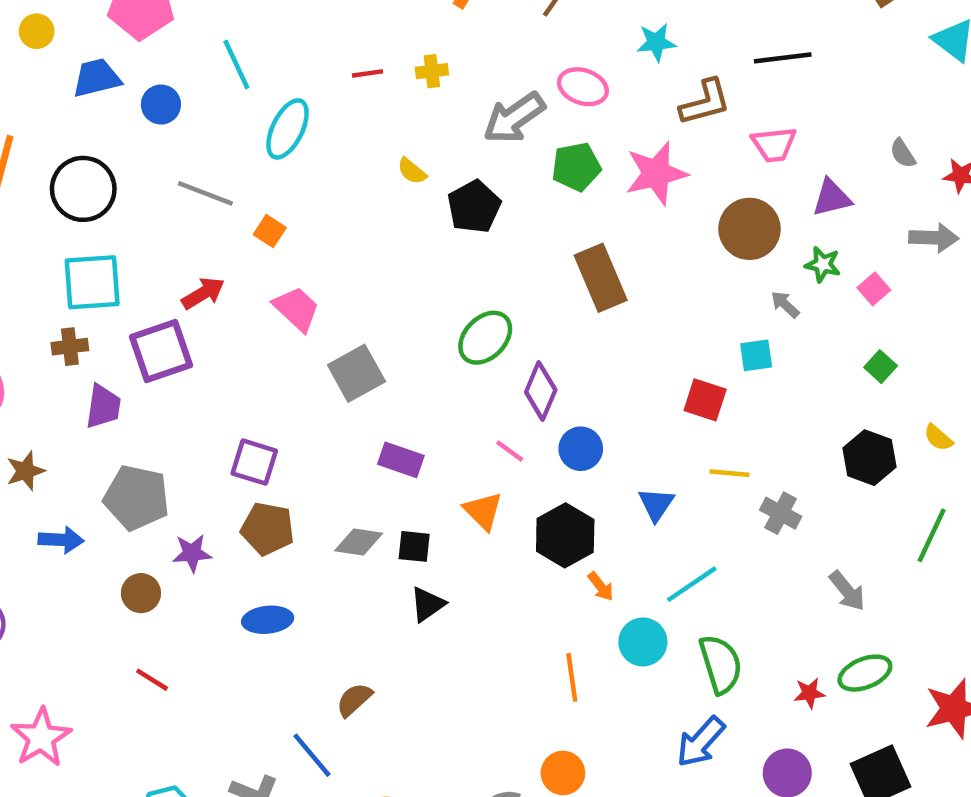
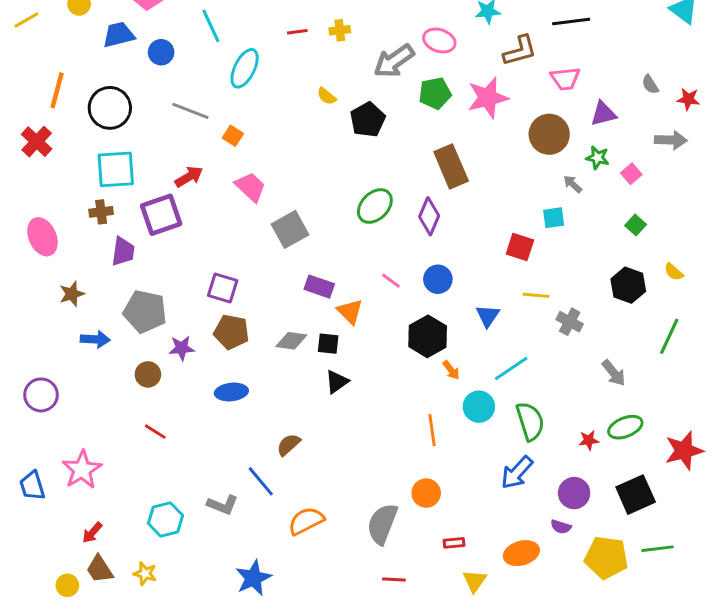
purple diamond: (541, 391) -> (429, 216), moved
orange triangle: (483, 511) -> (350, 311), moved

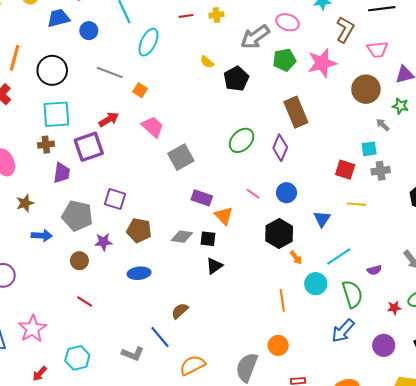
brown L-shape: (520, 51) -> (345, 30), turned -45
purple square: (223, 288) -> (115, 199), moved
gray cross: (570, 322) -> (381, 171), moved, turned -36
cyan hexagon: (165, 519) -> (77, 358), moved
purple semicircle: (561, 527) -> (374, 270), moved, turned -32

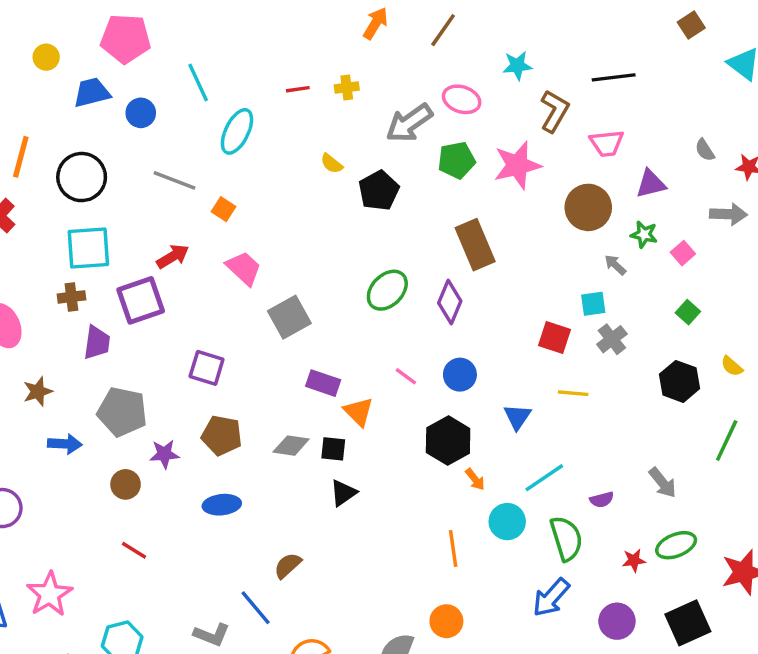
gray cross: (381, 171) -> (612, 339), turned -30
purple square: (115, 199) -> (207, 368), moved

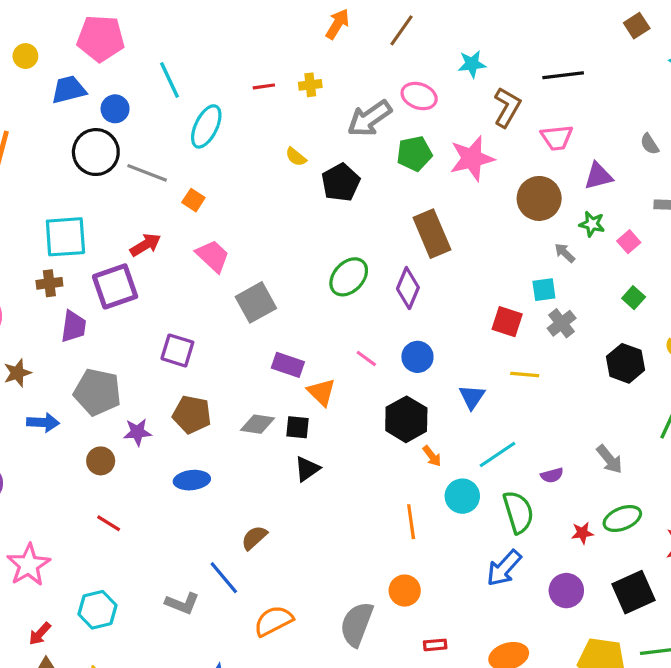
black circle: (82, 177) -> (96, 152), moved

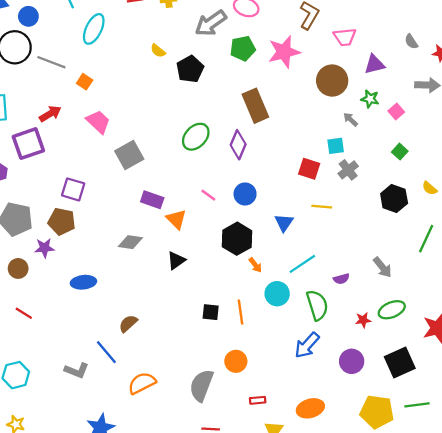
brown pentagon: (192, 414) -> (62, 221), moved
black square: (297, 427) -> (211, 312), moved
black triangle: (307, 469) -> (176, 260), moved

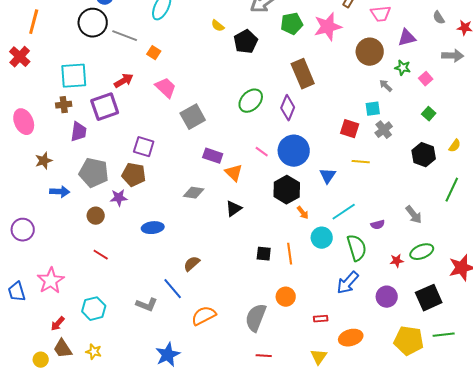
yellow semicircle: (430, 188) -> (455, 146), turned -96
blue circle: (245, 194) -> (294, 151), size x1.6
red rectangle: (258, 400) -> (321, 319), moved

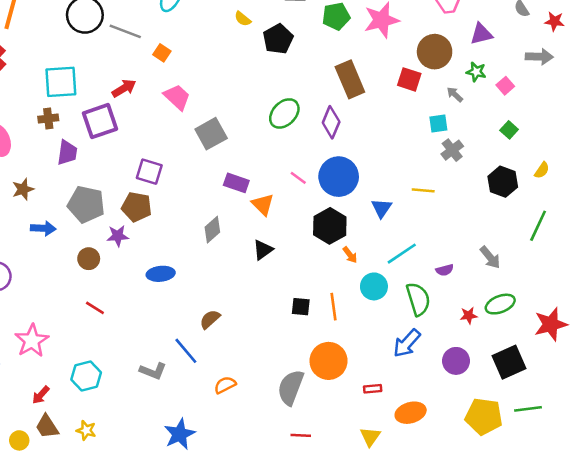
red square: (350, 129) -> (409, 79), moved
gray diamond: (194, 193) -> (212, 230), turned -50
orange circle: (286, 297) -> (329, 361), size x1.5
orange semicircle: (204, 316) -> (225, 385), size x0.7

